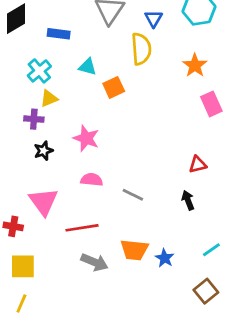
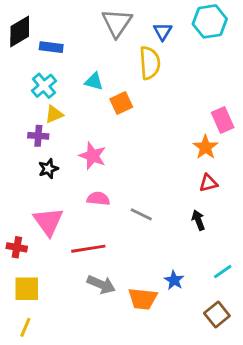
blue rectangle: (59, 34) -> (51, 47), moved
orange star: (195, 65) -> (206, 147), moved
orange trapezoid: (134, 250) -> (143, 299), moved

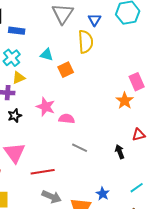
red triangle: (208, 183) -> (139, 135), moved
pink semicircle: (98, 199) -> (67, 119), moved

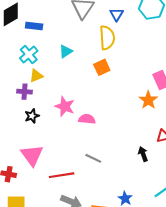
cyan triangle: (47, 55) -> (66, 51), turned -48
orange square: (66, 70) -> (102, 67), moved
gray line: (80, 148) -> (93, 158), moved

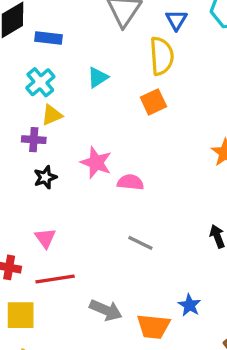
pink triangle: (32, 155) -> (45, 238), size x0.6
red line: (62, 175) -> (55, 279), moved

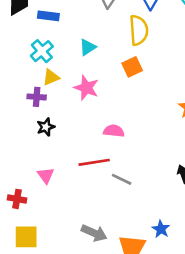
pink star: (96, 163) -> (86, 88), moved
red line: (55, 279) -> (94, 162), moved

